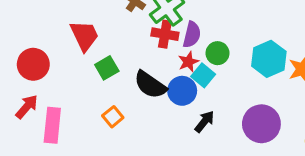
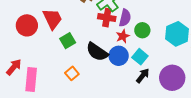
red circle: (33, 64) -> (27, 25), moved
cyan square: (203, 75) -> (140, 57), moved
black arrow: (204, 122) -> (143, 76), moved

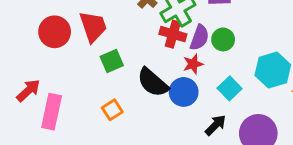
green circle: (142, 30) -> (223, 39), moved
cyan square: (140, 57) -> (230, 88), moved

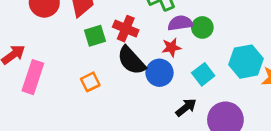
red cross: (173, 34) -> (126, 29), moved
purple semicircle: (199, 38) -> (180, 23), turned -125

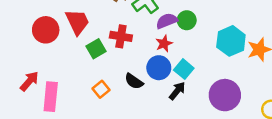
black semicircle: (131, 60) -> (134, 81), moved, size x0.7
cyan square: (203, 74) -> (184, 69), moved
black arrow: (186, 107) -> (177, 91), moved

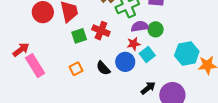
cyan square: (184, 69) -> (147, 55), moved
black arrow: (177, 91) -> (148, 88), moved
pink rectangle: (51, 97) -> (35, 66), turned -50

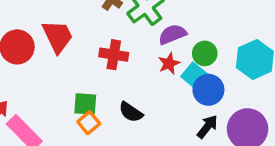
green circle: (156, 29) -> (205, 53), moved
green square: (79, 36) -> (85, 104), moved, turned 35
blue circle: (125, 62) -> (208, 90), moved

